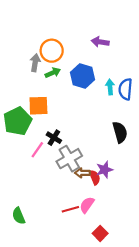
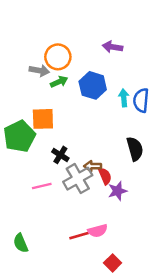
gray arrow: (35, 63) -> (39, 71), turned 91
pink line: (37, 150) -> (42, 186), moved, turned 42
brown arrow: (82, 173) -> (93, 166), moved
red semicircle: (95, 177) -> (105, 176), moved
pink semicircle: (87, 205) -> (98, 231), turned -140

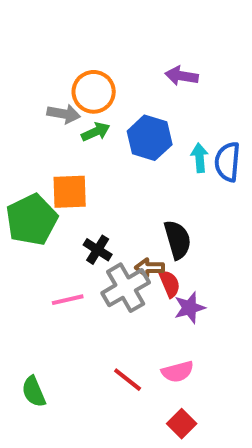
black semicircle: (135, 149) -> (178, 240), moved
pink semicircle: (98, 231) -> (178, 372), moved
red line: (79, 236) -> (128, 380), turned 54

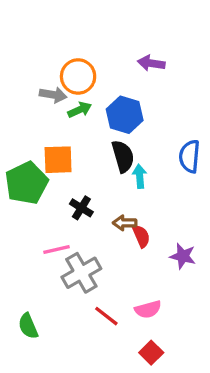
cyan arrow: (200, 158) -> (140, 176), moved
blue semicircle: (228, 162) -> (190, 156), moved
black semicircle: (178, 240) -> (123, 156), moved
gray cross: (126, 288) -> (81, 273), moved
purple star: (190, 308) -> (183, 256), moved, turned 30

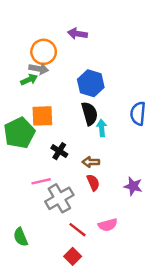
purple arrow: (151, 63) -> (77, 34), moved
orange circle: (78, 76) -> (44, 52), moved
green arrow: (80, 110) -> (29, 80), moved
red semicircle: (141, 236) -> (93, 183), moved
red square: (151, 353) -> (73, 256), moved

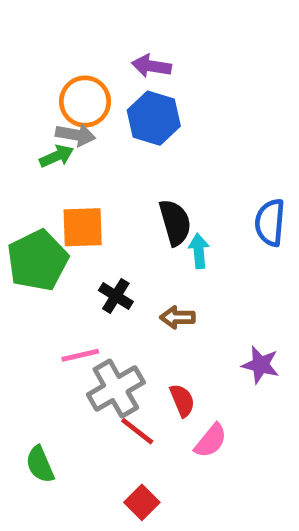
blue hexagon: (91, 83) -> (154, 118), moved
red semicircle: (93, 183) -> (182, 400), moved
pink semicircle: (108, 225) -> (211, 441), turned -36
red line: (77, 230) -> (137, 431), moved

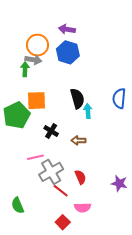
green arrow: (57, 156) -> (25, 69), turned -64
purple star: (260, 365) -> (119, 183), moved
pink semicircle: (211, 441) -> (83, 207), moved, turned 49

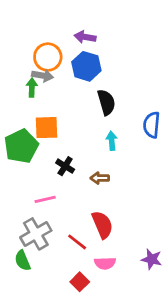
black semicircle: (77, 98) -> (106, 102), moved
gray cross: (51, 172) -> (36, 234), moved
red semicircle: (80, 177) -> (102, 225), size x1.5
purple star: (119, 183) -> (152, 259), moved

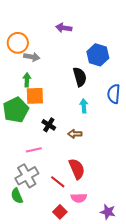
orange circle: (48, 57) -> (18, 43), moved
blue hexagon: (86, 66) -> (98, 55), moved
green arrow: (32, 88) -> (27, 80), moved
purple star: (152, 259) -> (108, 212), moved

